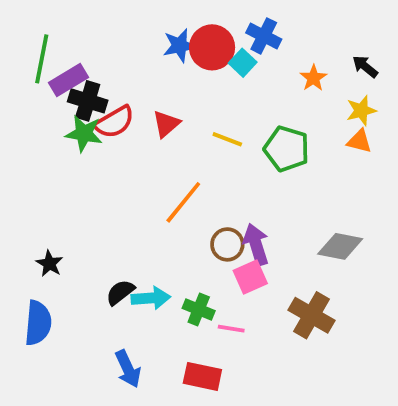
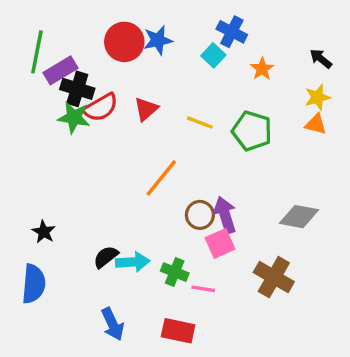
red circle: (212, 47) -> (124, 42), moved
orange star: (313, 78) -> (262, 69), moved

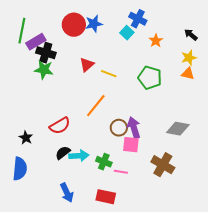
red semicircle: (101, 107) -> (60, 126), moved
yellow line: (200, 123) -> (109, 74), moved
pink square: (220, 243) -> (131, 145), turned 30

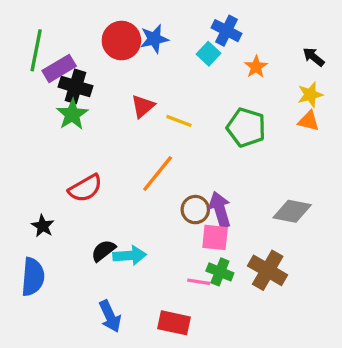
green star: (44, 70) -> (72, 114), turned 30
red semicircle: (60, 126) -> (85, 188), moved
green cross: (104, 162) -> (220, 272), moved

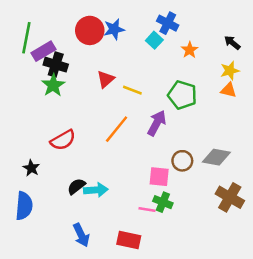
brown circle: (195, 210) -> (182, 161), moved
purple arrow: (220, 210) -> (157, 123), moved, turned 45
brown cross: (268, 270) -> (230, 197), moved

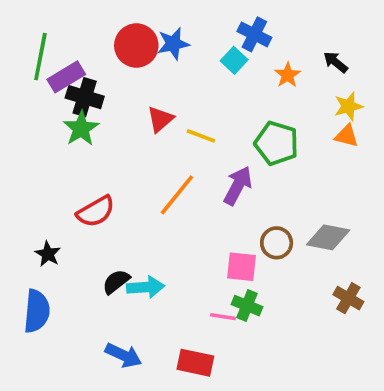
black arrow: (232, 43) -> (336, 62), moved
brown cross: (230, 197) -> (348, 298), size x0.7
blue arrow: (81, 235) -> (123, 355), turned -40

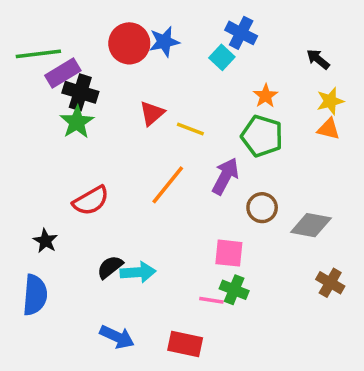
green line: (40, 57) -> (38, 54), turned 72
orange star: (288, 75) -> (266, 96), moved
brown circle: (277, 243) -> (262, 208), moved

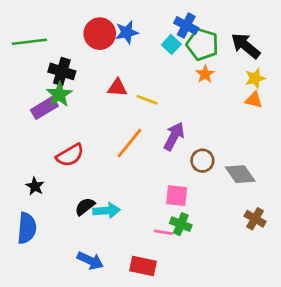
black arrow: (318, 59) -> (246, 46), size x1.6
purple rectangle: (63, 73) -> (44, 108), moved
red triangle: (152, 113) -> (117, 88), turned 45
green pentagon: (262, 136) -> (202, 44), moved
gray diamond: (311, 225) -> (240, 174), turned 44

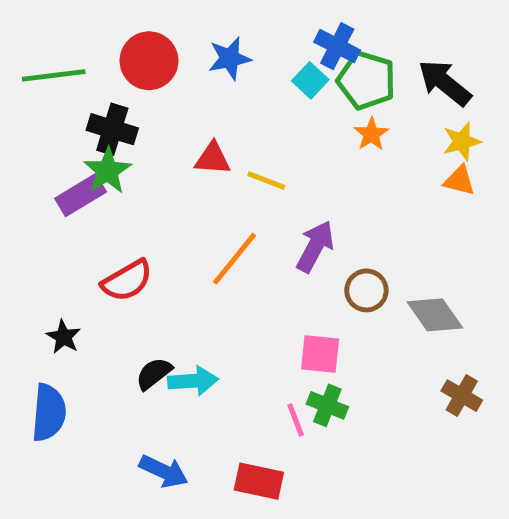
red circle: (100, 34) -> (149, 61), moved
pink line: (163, 232) -> (296, 420), turned 60

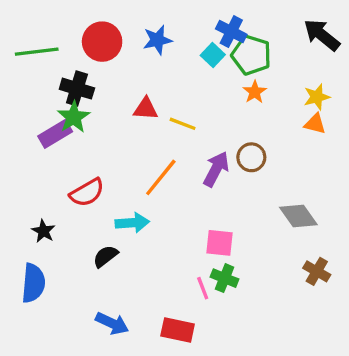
black arrow: (445, 83) -> (322, 35), moved
brown circle: (366, 290) -> (251, 157), moved
cyan arrow: (193, 381) -> (132, 223), moved

